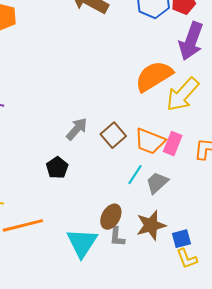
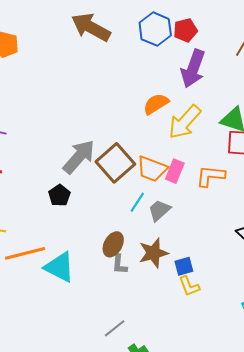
orange semicircle: (154, 76) -> (156, 104), size x0.7
gray arrow: (77, 129) -> (79, 157), size x1.5
brown square: (113, 135) -> (115, 163), size x1.5
cyan triangle: (82, 243) -> (60, 267), moved, turned -36

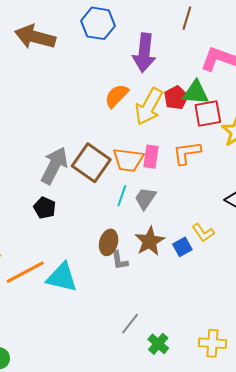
red pentagon: (185, 30) -> (176, 98), moved
yellow L-shape: (189, 286) -> (203, 233), moved

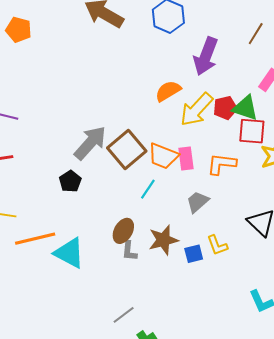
pink rectangle: (151, 157) -> (186, 159), turned -30
gray trapezoid: (145, 198) -> (198, 202), moved

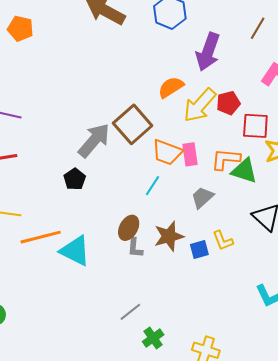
green triangle: (245, 108) -> (244, 171), moved
brown square: (127, 149) -> (133, 124), moved

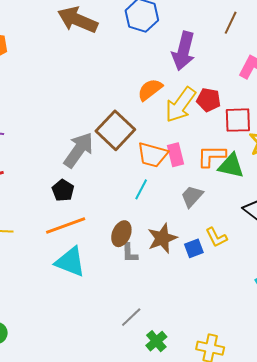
red pentagon: (228, 103) -> (209, 100), turned 30
orange line: (41, 237) -> (66, 226), moved

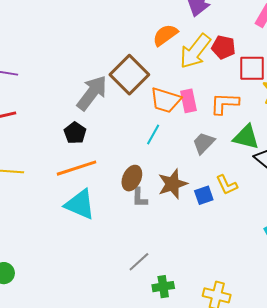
green triangle: (231, 166) -> (246, 137), moved
green cross: (156, 341) -> (163, 287), turned 30

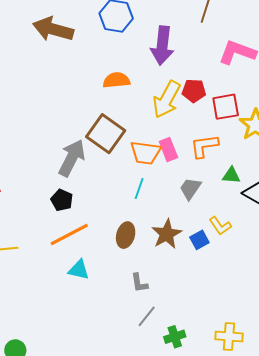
orange semicircle: (165, 35) -> (116, 80), moved, turned 40
green triangle: (246, 137) -> (231, 175), size x0.7
gray L-shape: (140, 198) -> (139, 283), moved
cyan triangle: (80, 204) -> (79, 270), size x0.7

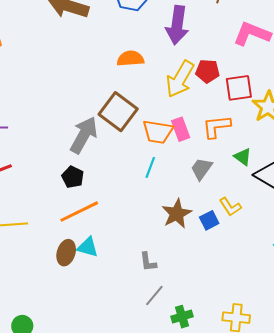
green triangle: (231, 175) -> (243, 157), turned 30
brown ellipse: (126, 235) -> (66, 253), moved

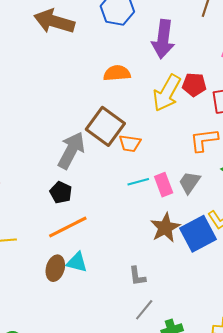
pink rectangle: (181, 129) -> (164, 185), moved
orange trapezoid: (158, 132) -> (130, 143), moved, size x0.7
cyan line: (150, 167) -> (138, 182), turned 55
blue square: (209, 220) -> (198, 234), size x1.8

